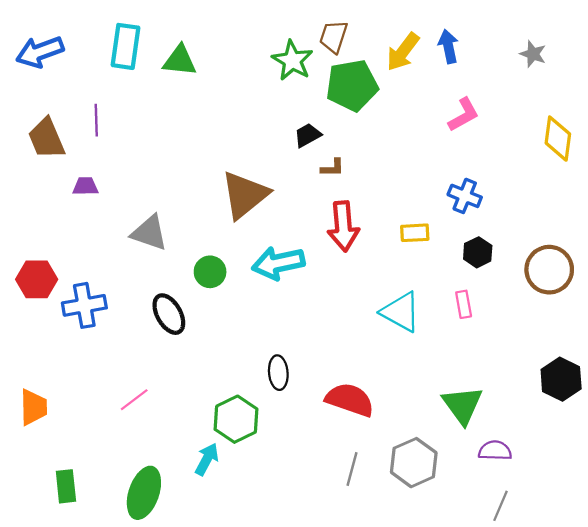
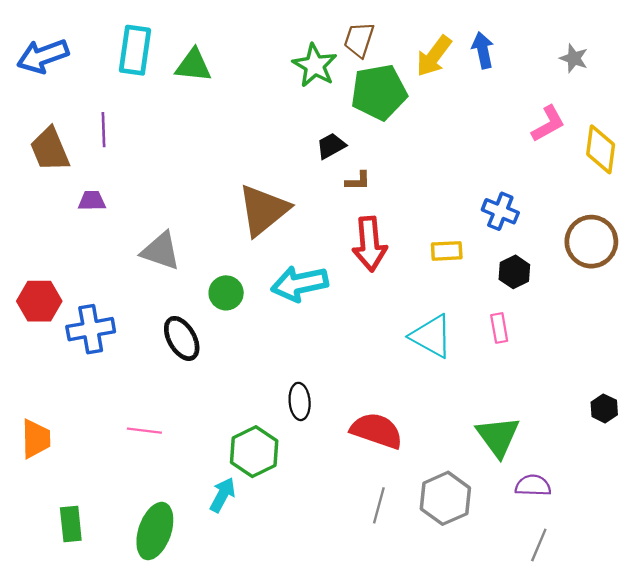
pink L-shape: (464, 115) -> (548, 124), moved
brown circle: (549, 270) -> (591, 242), moved
black hexagon: (561, 379) -> (604, 408), size x0.6
pink line: (134, 400) -> (144, 431), turned 44

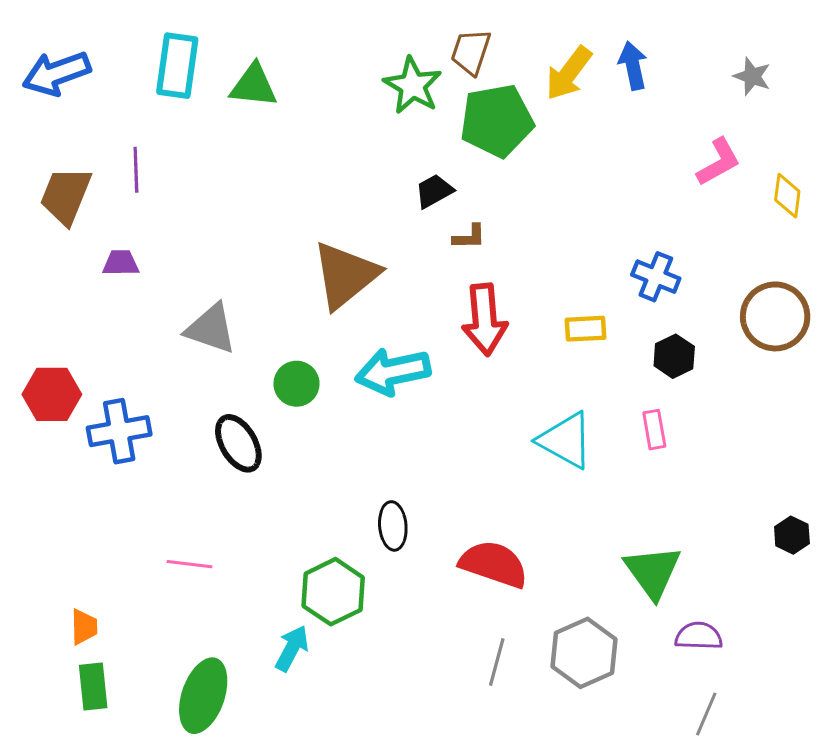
brown trapezoid: (50, 149) -> (66, 196), turned 45
yellow diamond: (601, 149) -> (787, 196), size x0.7
orange trapezoid: (36, 439) -> (84, 627), moved, size x0.7

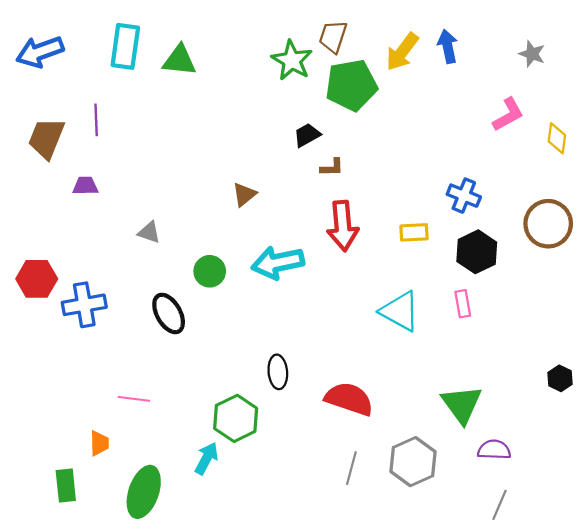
brown triangle: (345, 275) -> (244, 194), size x0.5
gray triangle: (211, 329) -> (149, 232), size x0.6
black hexagon: (674, 356) -> (477, 252), size x1.4
orange trapezoid: (84, 627) -> (99, 443), moved

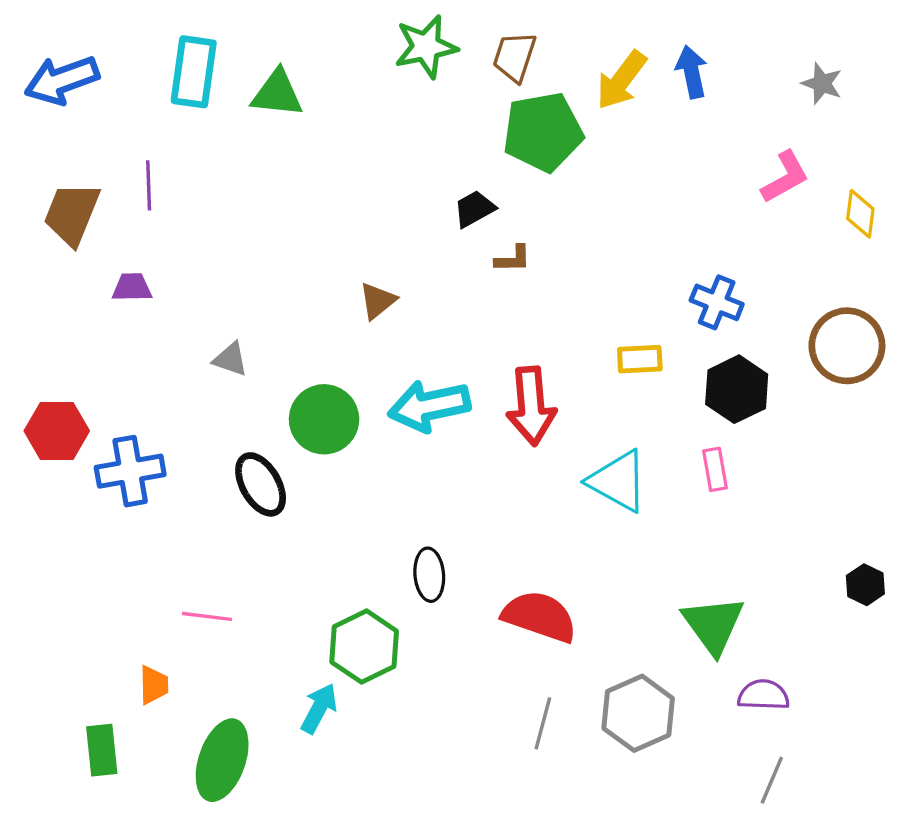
green star: (292, 60) -> (426, 47), moved, turned 30
red arrow: (343, 226) -> (531, 406), moved
green circle: (210, 271) -> (324, 419), size x1.4

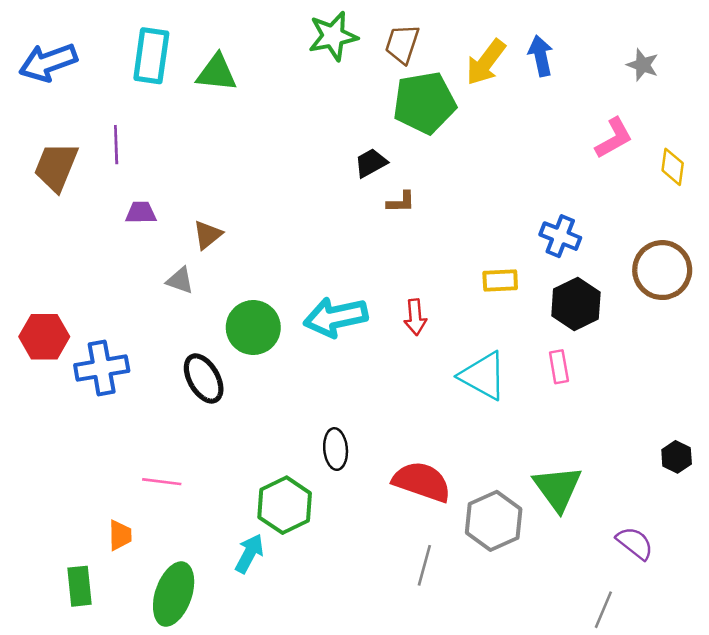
purple trapezoid: (132, 287) -> (141, 213), moved
brown triangle: (377, 301) -> (208, 235), moved
red arrow: (531, 406) -> (415, 317), size x0.6
purple semicircle: (763, 695) -> (635, 543), moved, turned 36
gray hexagon: (638, 713) -> (494, 521), moved

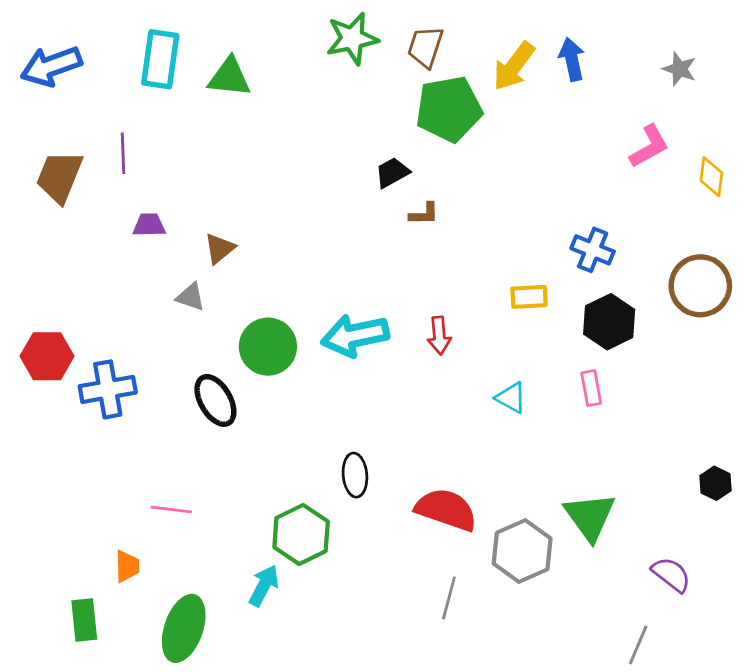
cyan triangle: (483, 376) -> (511, 398), size x0.6

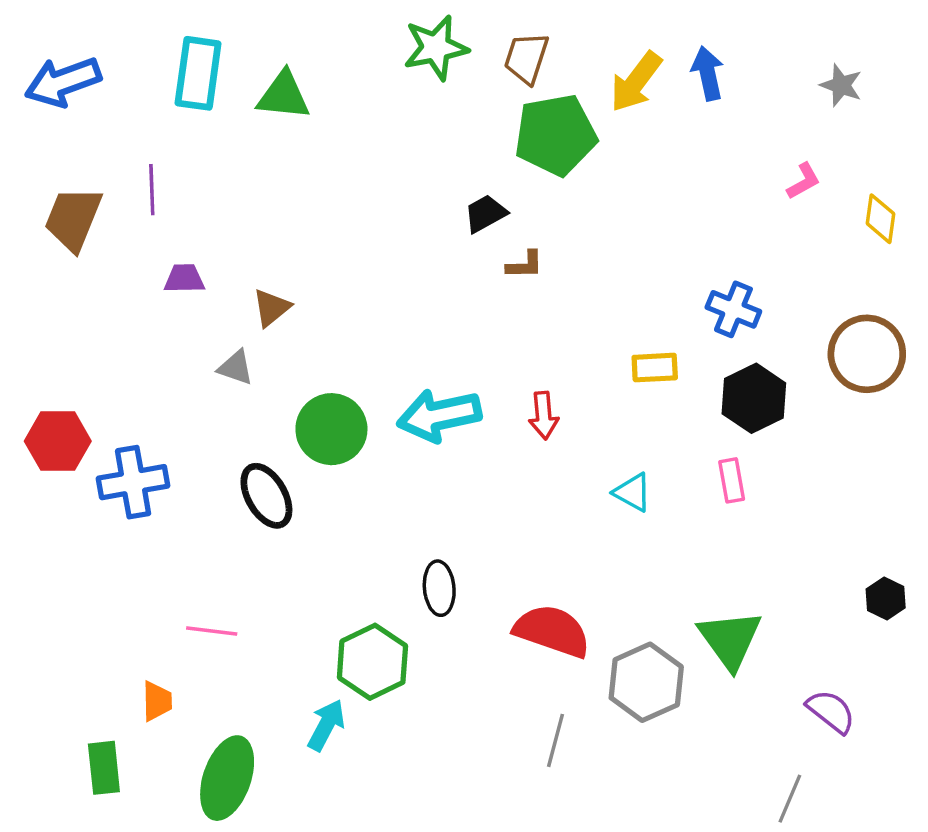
pink L-shape: (649, 146) -> (804, 181), size x0.7

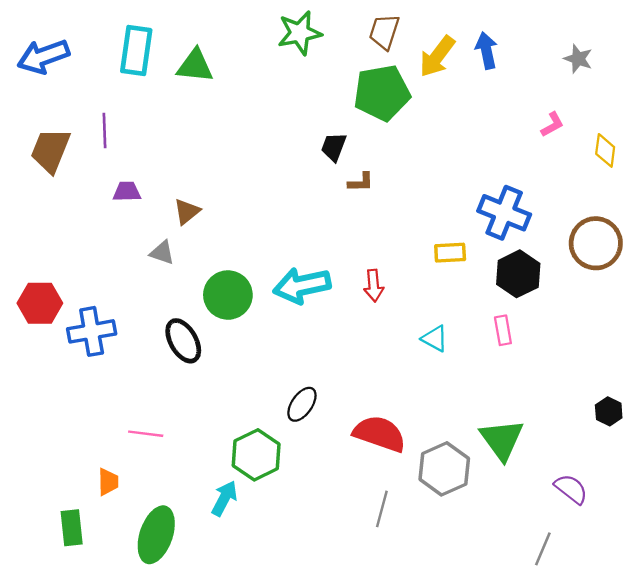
brown trapezoid: (526, 58) -> (384, 32), moved
black trapezoid: (485, 214) -> (334, 147), turned -40
blue cross: (733, 309) -> (504, 213), size x1.4
black ellipse: (439, 588) -> (302, 404), turned 40

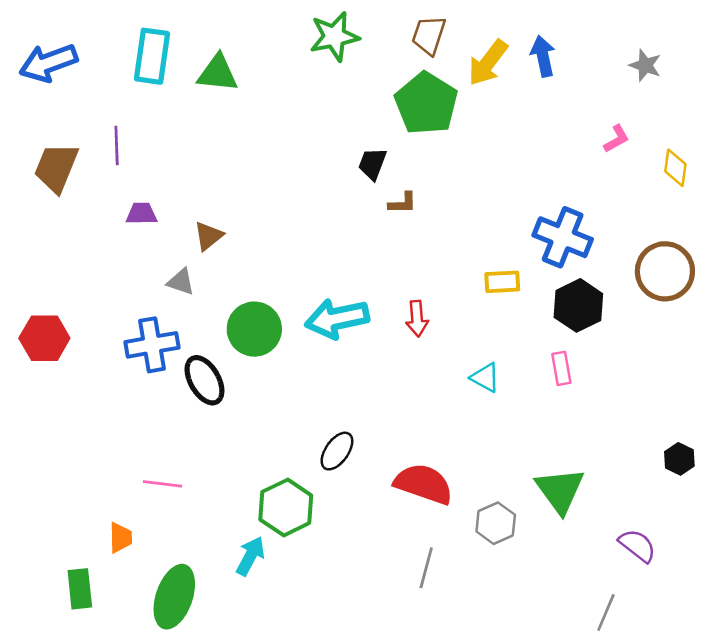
green pentagon: (382, 93) -> (426, 103), turned -30
blue cross: (92, 331) -> (152, 345), moved
gray hexagon: (444, 469) -> (496, 523), size x0.7

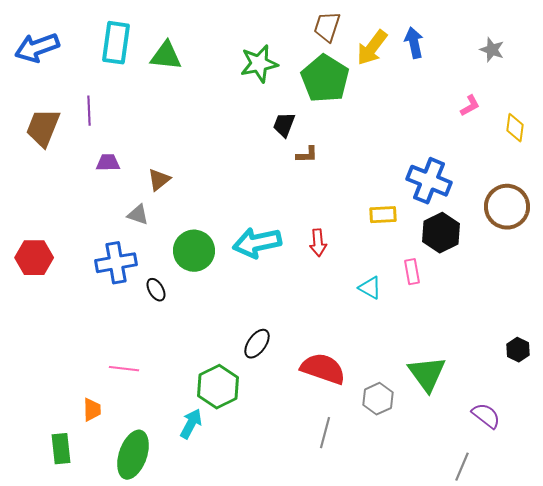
green star: (334, 36) -> (259, 64), moved
pink rectangle: (561, 368) -> (412, 272), moved
black ellipse: (204, 380) -> (156, 290), size x0.6

